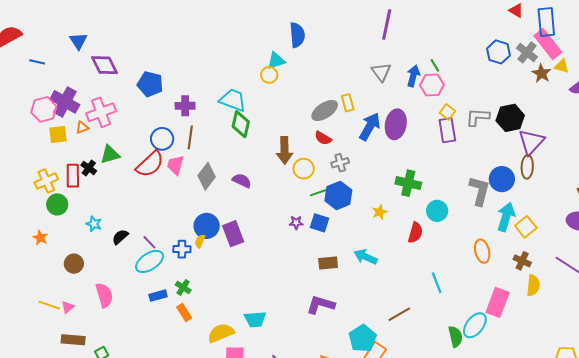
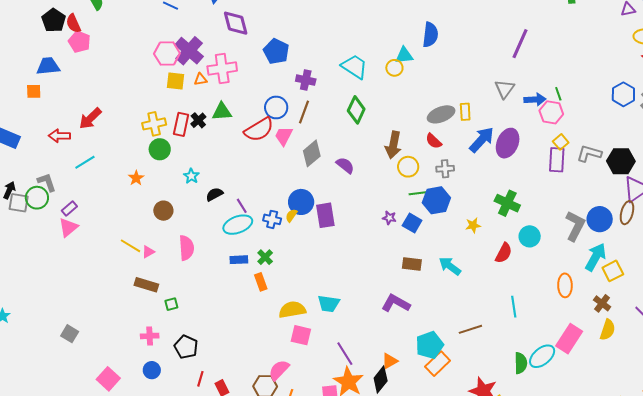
blue arrow: (413, 76) -> (535, 99), turned 60
cyan trapezoid: (233, 100) -> (354, 67), moved

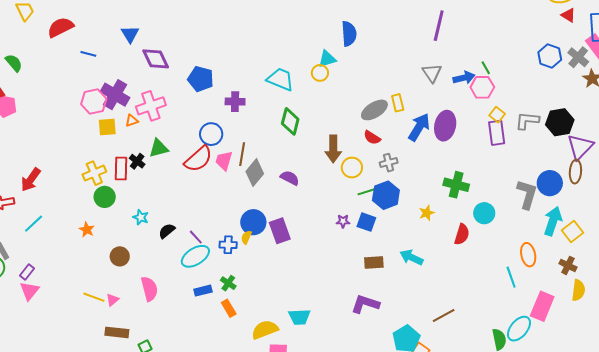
brown line: (304, 112) -> (242, 154), moved
cyan line: (514, 307) -> (511, 277), moved

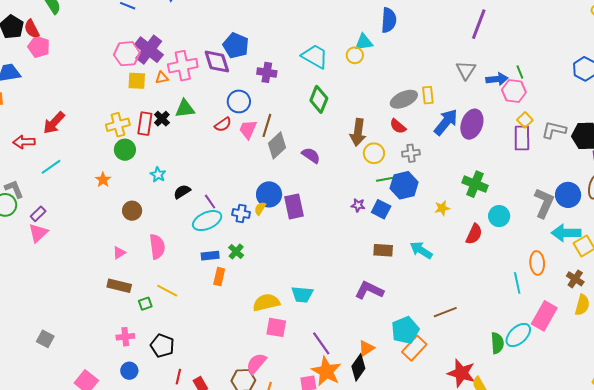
purple diamond: (156, 59) -> (217, 62), moved
red semicircle: (198, 159) -> (223, 125), size x0.6
cyan arrow: (553, 221) -> (566, 233), turned -116
yellow line: (94, 297) -> (167, 291), moved
orange rectangle: (229, 308) -> (219, 277), moved, turned 36

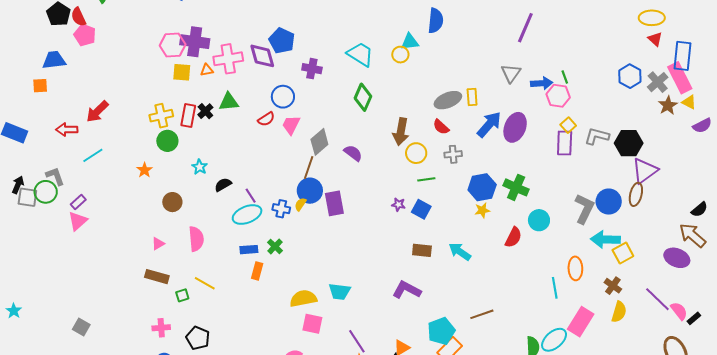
purple cross: (149, 50) -> (195, 42), turned -32
brown line: (267, 125) -> (309, 168), moved
blue hexagon: (404, 185) -> (482, 187), moved

